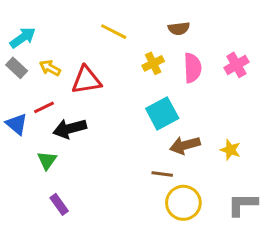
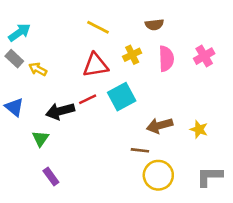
yellow arrow: (50, 68) -> (38, 69), moved
red triangle: (86, 80) -> (95, 65), moved
red line: (44, 107) -> (88, 99), moved
cyan square: (162, 113) -> (122, 97), moved

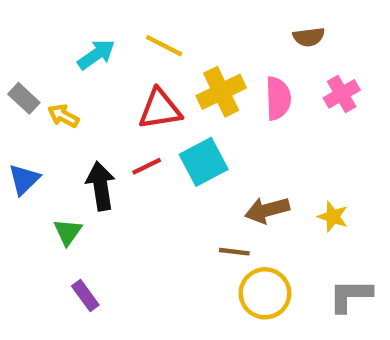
brown semicircle: (154, 25) -> (309, 37), moved
cyan arrow: (20, 32) -> (96, 55), moved
yellow cross: (132, 55) -> (221, 92), size x1.5
blue triangle: (14, 107) -> (24, 179), turned 36
black arrow: (60, 111) -> (101, 186), turned 96

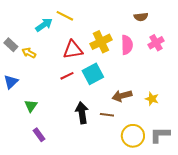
yellow line: (164, 46) -> (65, 16), moved
black arrow: (101, 186) -> (82, 113), moved
yellow circle: (265, 293) -> (133, 136), moved

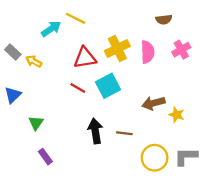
red line: (67, 76) -> (78, 88), turned 56
brown arrow: (122, 96) -> (153, 103), moved

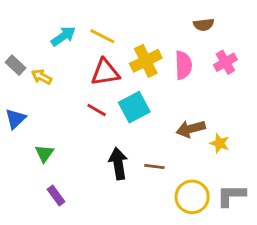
yellow line: (76, 18) -> (102, 36), moved

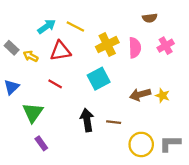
red triangle: (105, 72) -> (60, 51), moved
red line: (97, 110) -> (55, 84), moved
yellow star: (220, 143) -> (162, 96), moved
green triangle: (44, 153) -> (33, 113), size x1.5

